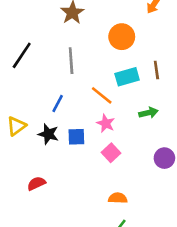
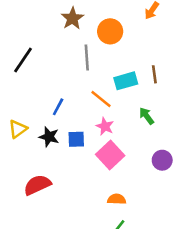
orange circle: (122, 37) -> (110, 31), moved
gray line: (71, 61) -> (87, 57), moved
green arrow: (148, 113) -> (147, 116), turned -114
pink square: (111, 153) -> (110, 155), size x1.5
red semicircle: (36, 183) -> (37, 185), size x1.5

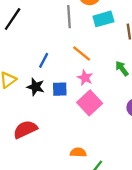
cyan rectangle: (126, 81) -> (103, 19), moved
orange semicircle: (117, 199) -> (78, 152), moved

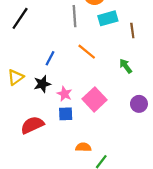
pink star: (85, 78) -> (64, 94), moved
black star: (36, 87) -> (42, 84), turned -30
blue square: (60, 89) -> (66, 114), moved

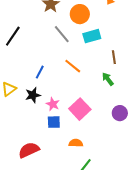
gray line: (74, 16) -> (62, 34), turned -36
brown line: (132, 31) -> (114, 57), moved
red semicircle: (32, 125) -> (29, 150), moved
orange semicircle: (83, 147) -> (76, 143), moved

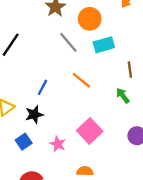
pink star: (53, 104) -> (58, 144), moved
blue square: (54, 122) -> (24, 142), moved, turned -32

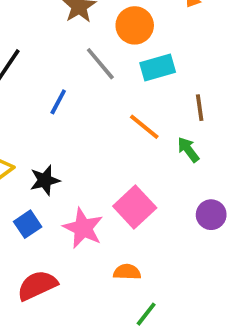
orange line: (81, 80) -> (144, 127), moved
blue line: (42, 87) -> (58, 102), moved
pink star: (58, 144) -> (83, 228), size x1.5

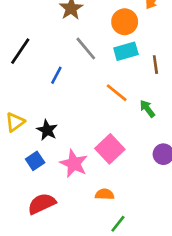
orange circle: (135, 25) -> (125, 22), moved
brown line: (200, 108) -> (155, 65), moved
black star: (45, 180) -> (47, 130), turned -30

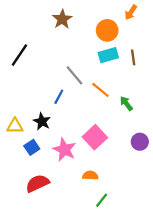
gray line: (86, 48) -> (75, 75), moved
brown line: (155, 65) -> (133, 57), moved
blue line: (56, 75) -> (59, 97), moved
yellow triangle: (15, 122) -> (15, 126), moved, turned 36

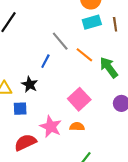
green arrow: (126, 103) -> (109, 68), size x1.5
blue square: (32, 147) -> (20, 109), turned 32
pink star: (64, 150) -> (51, 127), moved
orange semicircle: (90, 175) -> (77, 127), moved

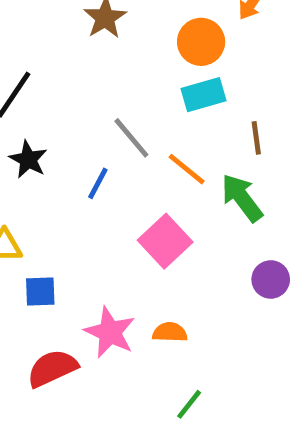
brown line: (115, 24) -> (256, 138), moved
black star: (30, 84) -> (28, 159), moved
pink square: (79, 99) -> (165, 241), moved

